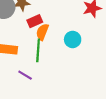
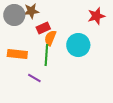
cyan circle: (73, 39) -> (78, 45), size x1.5

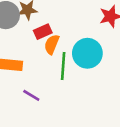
green line: (46, 55) -> (63, 66), moved

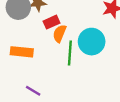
purple line: (31, 95) -> (33, 91), moved

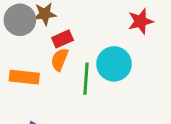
orange semicircle: (60, 34) -> (60, 60), moved

